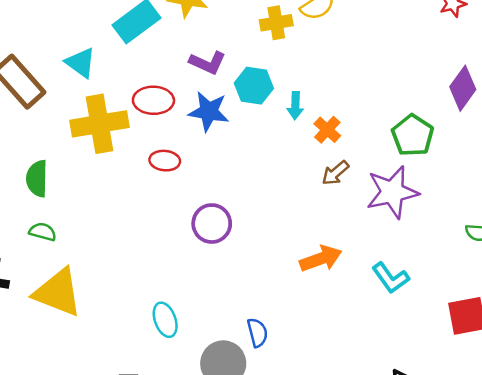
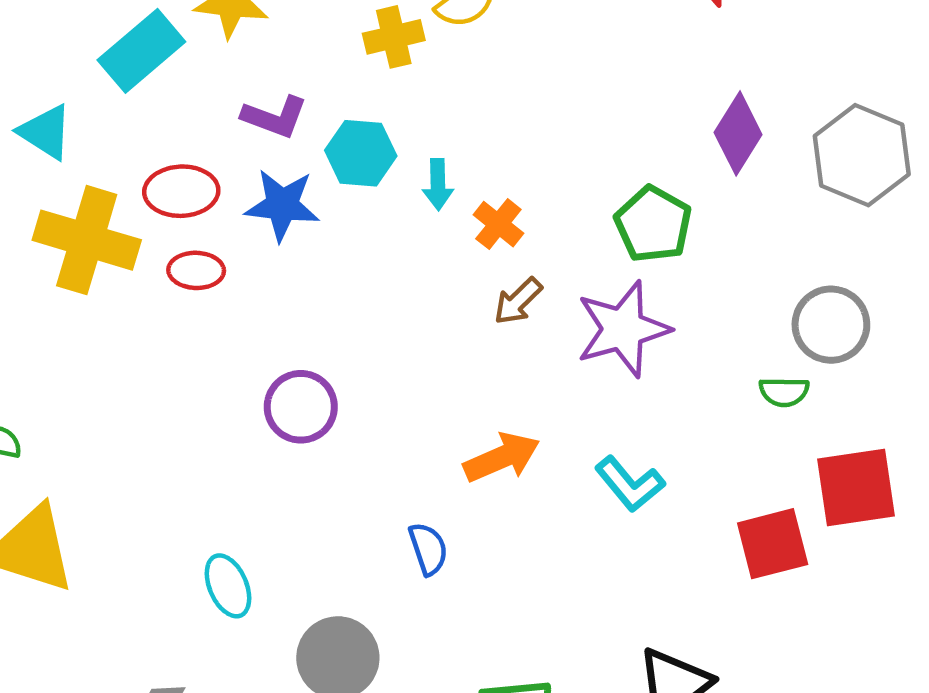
yellow cross: (99, 124) -> (87, 240), turned 30
red ellipse: (165, 161) -> (196, 270), moved
blue semicircle: (257, 333) -> (428, 549), moved

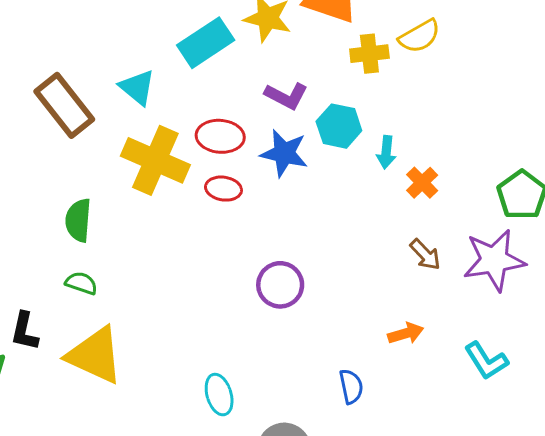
brown arrow: (518, 301) -> (425, 255), moved, turned -96
orange arrow: (502, 457) -> (406, 333), size x0.7

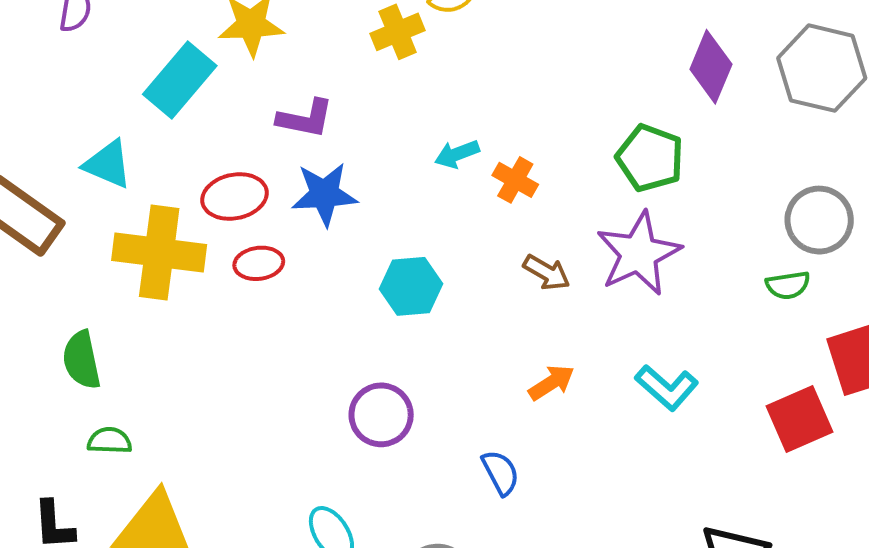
cyan hexagon: (339, 126) -> (411, 286), moved
cyan arrow: (386, 152) -> (457, 154), turned 80
purple circle: (280, 285) -> (381, 415), moved

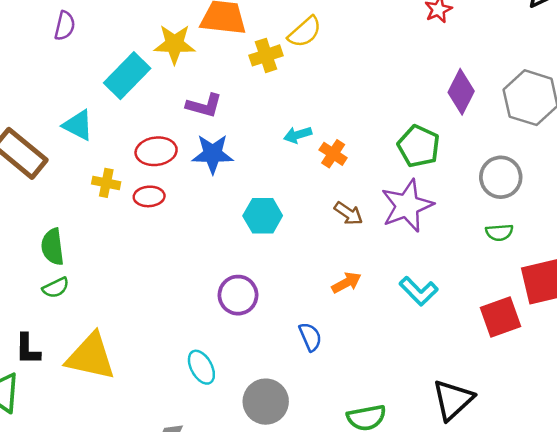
gray circle: (819, 220) -> (501, 177), moved
yellow cross: (159, 252) -> (106, 183), size x0.5
red ellipse: (259, 263) -> (149, 196), moved
green semicircle: (110, 441) -> (56, 288), moved, turned 148

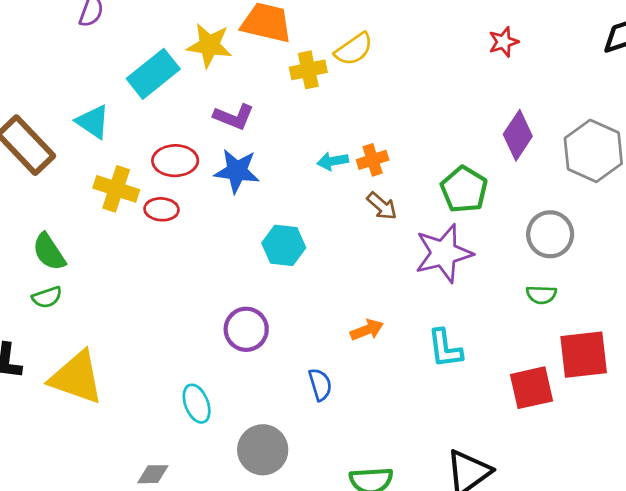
orange cross: (333, 154) -> (373, 160), moved, turned 32
yellow cross: (106, 183) -> (116, 189), size x1.4
brown arrow: (349, 213) -> (382, 206), moved
green semicircle: (53, 247) -> (49, 252), turned -33
cyan L-shape: (419, 291) -> (445, 348), turned 30

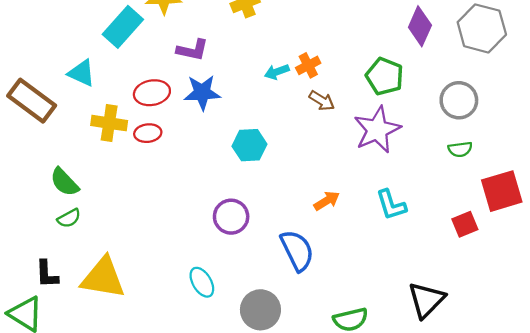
blue semicircle: (320, 385) -> (297, 250), size x1.6
red square: (531, 388) -> (465, 224), size x0.7

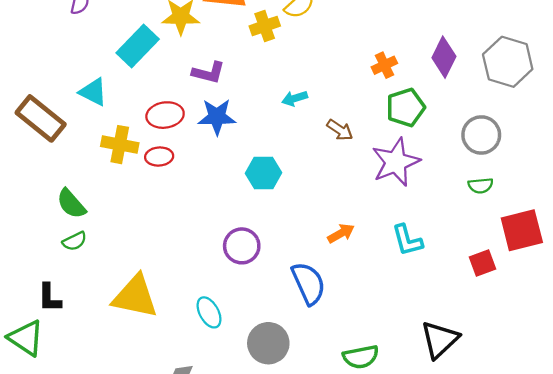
orange cross: (308, 65) -> (384, 65), moved
green pentagon: (385, 76) -> (406, 107), turned 30
yellow triangle: (103, 278) -> (135, 297), moved

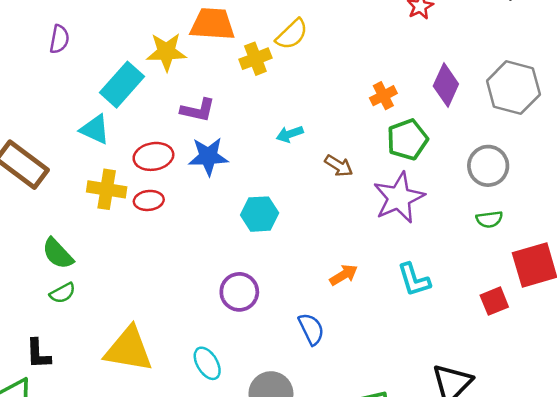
cyan triangle: (93, 92) -> (95, 129), moved
blue semicircle: (308, 283) -> (311, 329), size x0.7

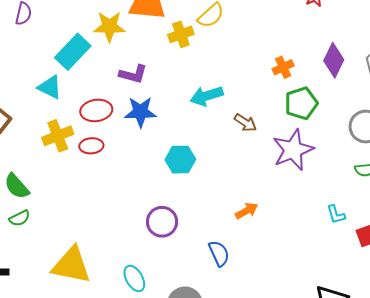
cyan arrow: (290, 134) -> (207, 96), size x1.5
yellow cross: (107, 189) -> (58, 136), turned -32
cyan L-shape: (414, 280) -> (336, 214), moved, size x0.7

